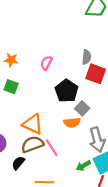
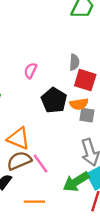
gray square: (82, 108) -> (87, 115), moved, turned -32
orange semicircle: (72, 123) -> (79, 104), moved
green arrow: (83, 166) -> (76, 182), size x1.6

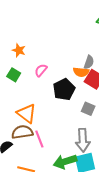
pink semicircle: (30, 71) -> (41, 70), moved
orange semicircle: (79, 104) -> (81, 72), moved

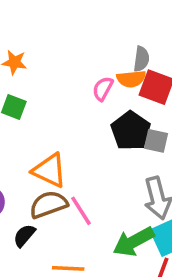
pink semicircle: (41, 70) -> (103, 89), moved
black pentagon: (64, 89) -> (131, 131), moved

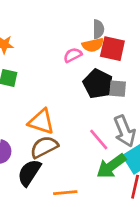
pink semicircle: (103, 89) -> (73, 55), turned 42
pink line: (81, 211) -> (99, 139), moved
black semicircle: (24, 236) -> (29, 173), size x1.5

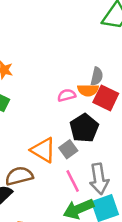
gray square: (118, 89) -> (68, 149), moved, turned 36
orange triangle: (41, 122) -> (43, 150), moved

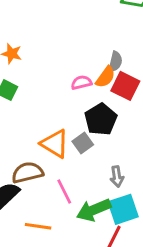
orange semicircle: (88, 90) -> (105, 77), turned -54
gray arrow: (99, 179) -> (117, 176), size x0.6
pink line: (73, 181) -> (64, 192), moved

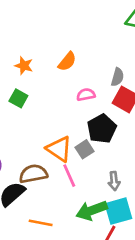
orange semicircle: (105, 77) -> (67, 62), moved
pink line: (64, 192) -> (69, 176), moved

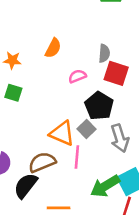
pink line: (69, 176) -> (77, 157), turned 40
gray arrow: (114, 181) -> (120, 138), moved, size x1.5

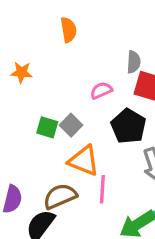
orange semicircle: (53, 48) -> (68, 30), moved, turned -36
green square: (13, 93) -> (47, 127), moved
gray square: (86, 129) -> (71, 125), moved

